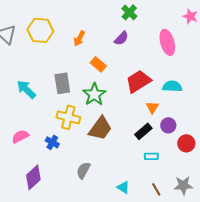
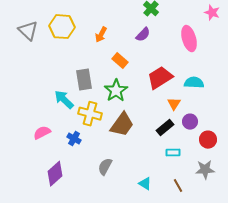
cyan arrow: (26, 89) -> (64, 100), moved
gray star: (183, 185) -> (205, 170), moved

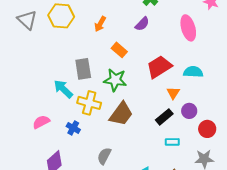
green star: (116, 91) -> (115, 80), turned -30

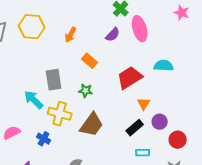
pink ellipse: (188, 28) -> (140, 29), moved
cyan semicircle: (193, 72) -> (164, 66), moved
green star: (115, 80) -> (86, 91), size x0.6

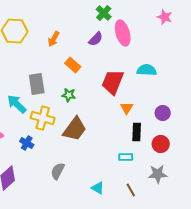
red trapezoid: (130, 78) -> (113, 82), turned -36
purple circle: (160, 122) -> (163, 113), moved
black rectangle: (135, 128) -> (137, 132), moved, turned -48

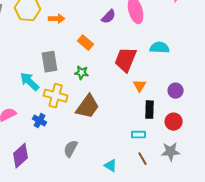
orange arrow: (54, 39) -> (57, 19), moved, turned -119
brown line: (131, 190) -> (143, 159), moved

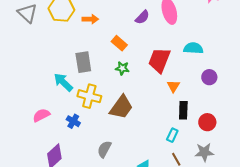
green star: (82, 73) -> (122, 68), moved
purple circle: (176, 91) -> (209, 77), moved
cyan rectangle: (139, 135) -> (172, 135), turned -64

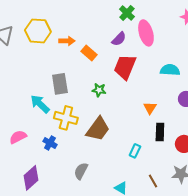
orange rectangle: (119, 43) -> (89, 53), moved
red trapezoid: (159, 60) -> (125, 67), moved
cyan rectangle: (172, 135) -> (135, 151), moved

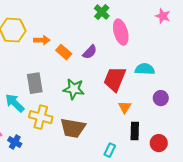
purple semicircle: (119, 39) -> (90, 52), moved
red trapezoid: (125, 67) -> (115, 79), moved
green star: (99, 90) -> (74, 89), size x1.5
brown trapezoid: (98, 129) -> (73, 128), turned 64
blue cross: (50, 143) -> (15, 142), moved

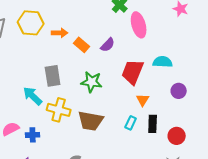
blue cross: (15, 142) -> (33, 135), turned -32
cyan rectangle: (110, 150) -> (131, 123), moved

